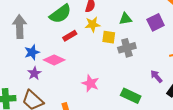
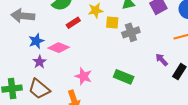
gray arrow: (20, 27) -> (23, 16), turned -80
pink star: (90, 83) -> (83, 76), moved
green rectangle: (131, 96) -> (124, 77), moved

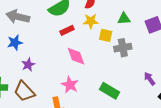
blue star: (36, 41) -> (15, 43), moved
pink diamond: (59, 48) -> (76, 56), moved, turned 40

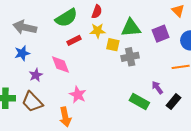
green triangle: (124, 19) -> (131, 28), size x1.5
pink diamond: (76, 56) -> (61, 65), moved
green rectangle: (110, 91) -> (139, 101), moved

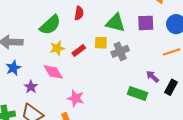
green triangle: (131, 28) -> (115, 23), turned 30
yellow star: (98, 31) -> (57, 48), moved
purple square: (161, 34) -> (146, 23), turned 30
red rectangle: (74, 40) -> (79, 51), moved

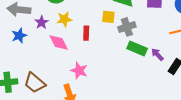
red rectangle: (79, 51) -> (86, 33), moved, turned -56
purple star: (31, 87) -> (42, 22), moved
green rectangle: (138, 94) -> (137, 48), moved

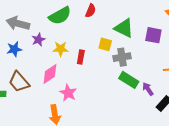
yellow star: (64, 19) -> (61, 49), moved
pink diamond: (59, 43) -> (50, 74), moved, turned 75
brown trapezoid: (35, 83) -> (19, 82), moved

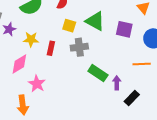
yellow square: (105, 44) -> (69, 26), moved
gray cross: (122, 57) -> (79, 47), moved
purple arrow: (148, 89) -> (117, 83), turned 32

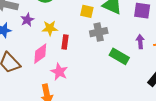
red rectangle: (51, 48) -> (65, 42), moved
purple arrow: (117, 83) -> (140, 42), moved

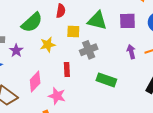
yellow star: (50, 28) -> (48, 45), moved
red rectangle: (65, 42) -> (67, 70), moved
green rectangle: (119, 56) -> (106, 80), moved

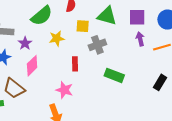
purple arrow: (131, 52) -> (140, 39), moved
pink diamond: (35, 81) -> (32, 66), moved

